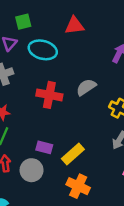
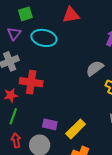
gray semicircle: (86, 87) -> (95, 68), moved
red cross: (49, 95) -> (31, 82), moved

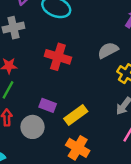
red cross: (31, 82) -> (58, 57), moved

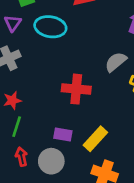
red cross: (58, 57) -> (76, 89), moved

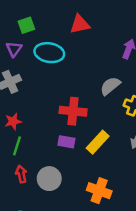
purple rectangle: (63, 135) -> (66, 142), moved
yellow rectangle: (95, 139) -> (98, 142), moved

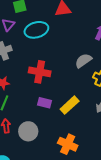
cyan ellipse: (49, 53) -> (36, 30), turned -30
red cross: (73, 111) -> (40, 72), moved

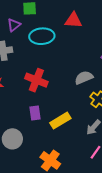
purple rectangle: (44, 103) -> (35, 113), turned 56

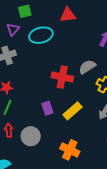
red cross: (36, 80) -> (62, 77), moved

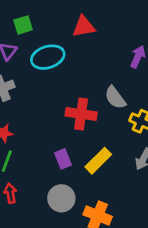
gray semicircle: (87, 67) -> (115, 98), turned -90
gray circle: (31, 136) -> (61, 198), moved

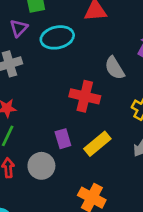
gray semicircle: (115, 98) -> (115, 68), moved
gray circle: (61, 198) -> (41, 166), moved

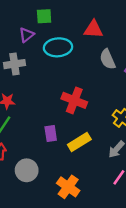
gray semicircle: (115, 68) -> (108, 59), moved
gray circle: (41, 166) -> (27, 170), moved

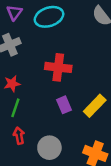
red cross: (74, 100) -> (58, 67), moved

